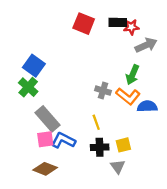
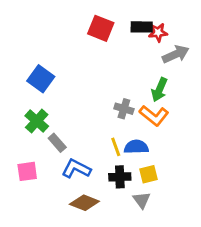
green cross: (28, 87) -> (37, 121), moved
blue semicircle: (147, 106) -> (136, 147), moved
gray rectangle: (47, 119) -> (57, 143), size x0.6
pink square: (45, 139) -> (27, 171), moved
brown diamond: (45, 169) -> (84, 203), moved

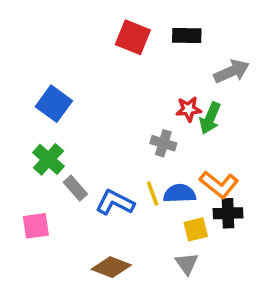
red star: (158, 32) -> (189, 109), moved
orange L-shape: (154, 116) -> (219, 185), moved
blue L-shape: (76, 169) -> (115, 202), moved
black cross: (120, 177) -> (228, 213), moved

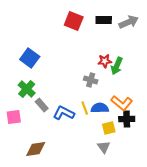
gray arrow: (232, 71) -> (129, 22), moved
pink square: (36, 226) -> (14, 117), moved
brown diamond: (111, 267) -> (36, 149), moved, turned -30

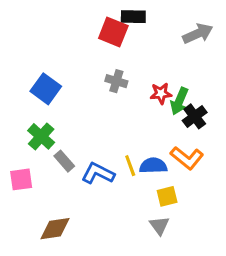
black rectangle: (104, 20) -> (133, 17), moved
gray cross: (91, 80) -> (116, 81), moved
black cross: (127, 119) -> (195, 116), moved, turned -35

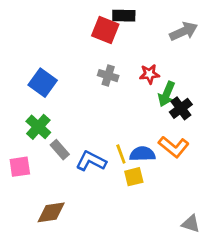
red star: (161, 93) -> (149, 74), moved
yellow square: (167, 196) -> (134, 177), moved
gray triangle: (159, 226) -> (191, 224), moved, turned -36

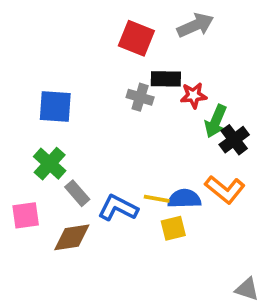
black rectangle: (124, 16) -> (166, 79), moved
gray arrow: (184, 31) -> (195, 25), moved
blue square: (43, 83) -> (55, 106), turned -32
yellow line: (121, 154) -> (157, 199), turned -60
brown diamond: (51, 212) -> (72, 237), moved

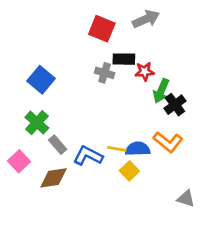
blue square: (55, 106) -> (41, 80), turned 36
pink square: (26, 215) -> (19, 161), turned -35
yellow square: (173, 228) -> (129, 171), turned -30
gray triangle: (247, 289) -> (186, 199), moved

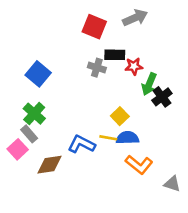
orange L-shape: (168, 142) -> (139, 165), moved
gray rectangle: (58, 145) -> (29, 134), moved
yellow square: (129, 171) -> (120, 116), moved

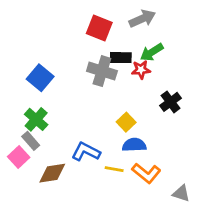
gray cross: (97, 68) -> (102, 71), size x1.5
green arrow: (149, 84) -> (152, 52), moved, turned 35
yellow line: (108, 138) -> (114, 169), moved

